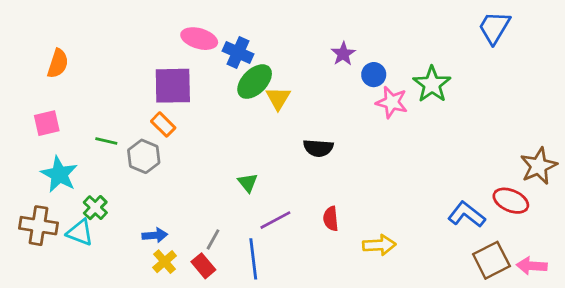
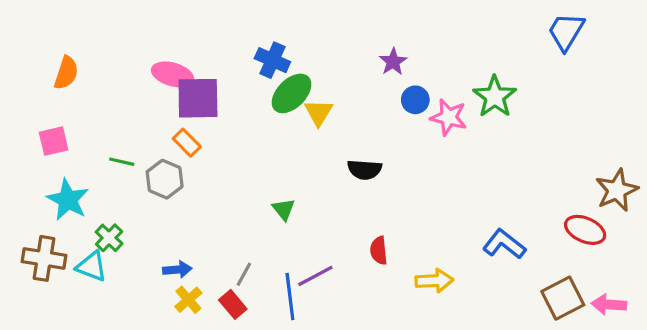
pink ellipse: (199, 39) -> (173, 74), moved
blue circle: (374, 75) -> (415, 100), moved
blue L-shape: (467, 215) -> (504, 244), moved
purple line: (275, 220) -> (315, 276), moved

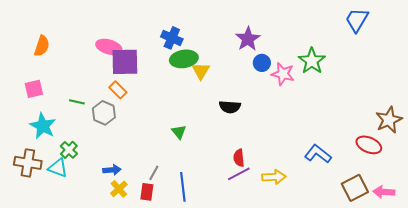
purple star: (393, 62) -> (248, 39), size x1.4
green ellipse: (292, 93) -> (184, 59), turned 36
purple line: (315, 276) -> (239, 174), moved
red rectangle: (233, 304) -> (147, 192), turned 48

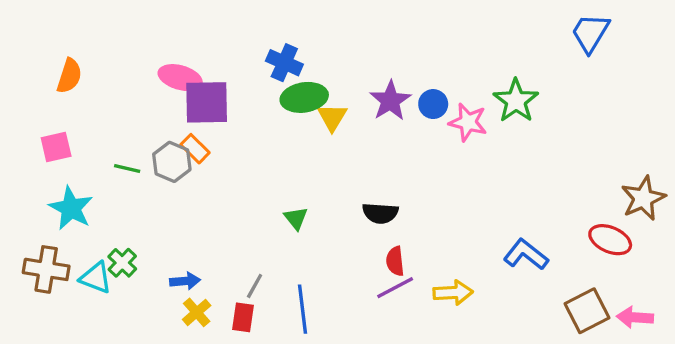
purple star: (248, 39) -> (390, 101), moved
black semicircle: (230, 107) -> (380, 213), moved
gray hexagon: (104, 113) -> (172, 162), moved
green cross: (69, 150) -> (122, 263), moved

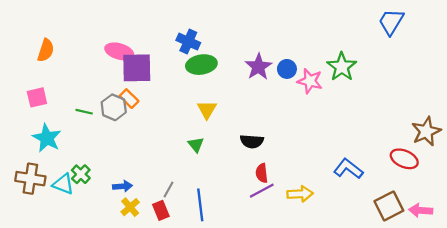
yellow triangle: (332, 117) -> (207, 110), moved
red rectangle: (243, 317) -> (161, 210), turned -30

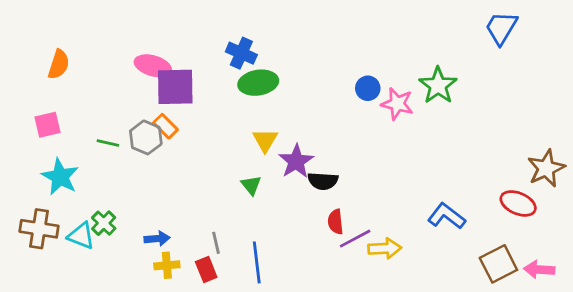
purple star: (258, 67) -> (296, 161), moved
gray line: (169, 190) -> (216, 243), turned -42
purple line: (262, 191) -> (355, 239), moved
yellow cross: (130, 207) -> (167, 265), turned 36

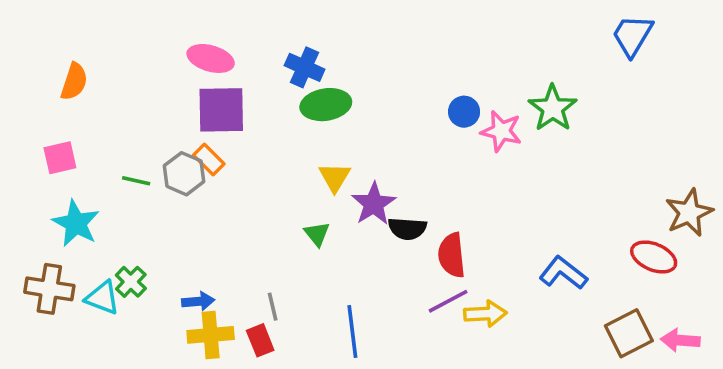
pink ellipse: (153, 66) -> (211, 58), moved
red semicircle: (335, 222) -> (452, 255), moved, size x1.4
blue line: (257, 262) -> (352, 331), moved
yellow cross: (167, 265) -> (211, 335), size x1.4

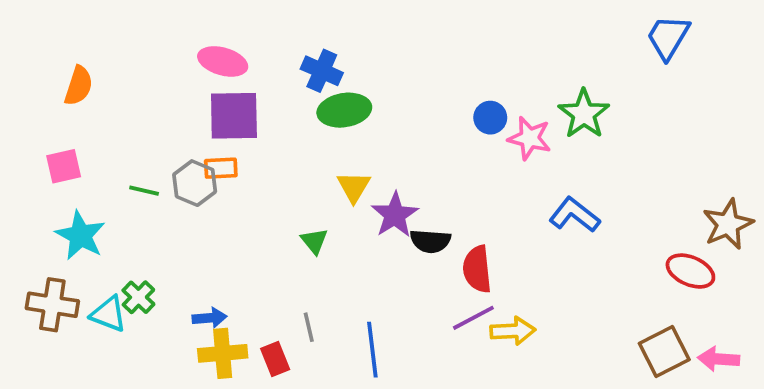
orange rectangle: (209, 160) -> (221, 168), turned -48
green triangle: (317, 234) -> (314, 241), moved
blue L-shape: (563, 273) -> (574, 215), moved
gray line: (273, 307) -> (309, 327), moved

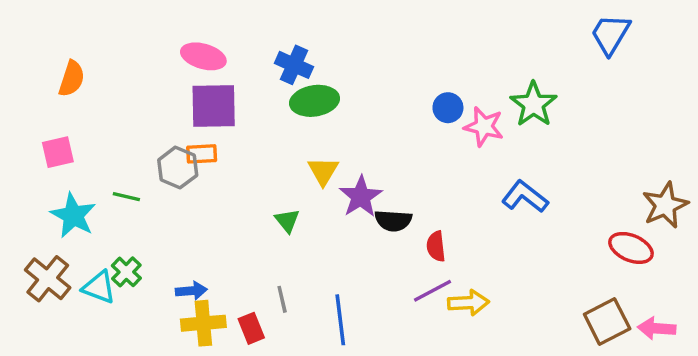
green line: (144, 191) -> (126, 197), moved
red semicircle: (477, 269) -> (436, 246), size x0.7
brown cross: (52, 305) -> (48, 279), turned 30

